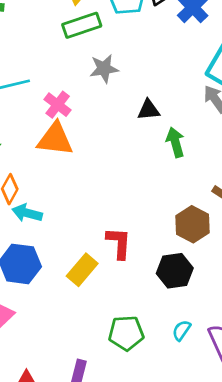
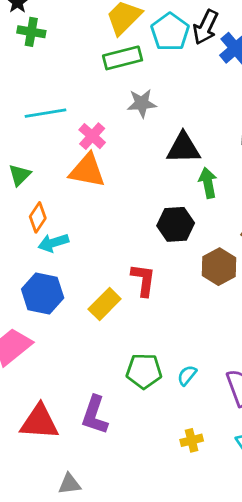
black triangle: (149, 110) -> (183, 148), size x1.5
cyan arrow: (27, 213) -> (53, 243), turned -36
black hexagon: (175, 271) -> (176, 224), moved
cyan semicircle: (181, 330) -> (187, 375), moved

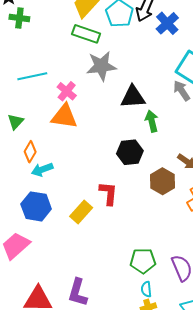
green rectangle: (123, 58) -> (86, 34), turned 36
gray star: (142, 103) -> (101, 66), size x1.4
green pentagon: (144, 371) -> (143, 261), moved
cyan semicircle: (187, 375) -> (146, 289), moved, turned -42

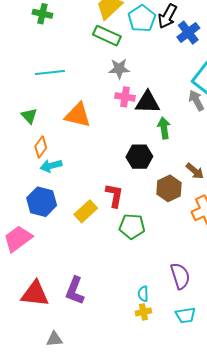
gray star: (101, 66) -> (119, 69), size x0.7
pink cross: (67, 91) -> (125, 97), moved, turned -36
green triangle: (16, 122) -> (29, 116), turned -30
green pentagon: (143, 261) -> (132, 226), moved

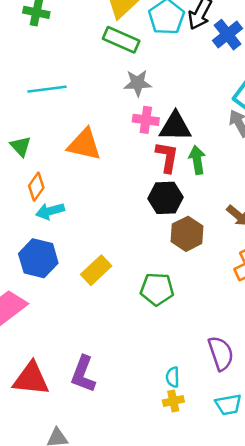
brown hexagon: (169, 188) -> (187, 234), moved
red L-shape: (114, 195) -> (167, 157), moved

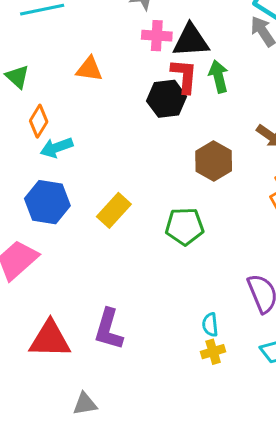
orange triangle: (84, 144) -> (89, 69), size x0.7
black hexagon: (165, 198) -> (167, 99), moved

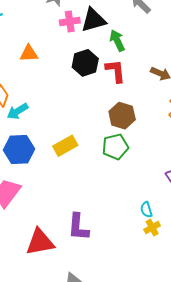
red L-shape: (184, 76) -> (115, 71), moved
brown hexagon: (214, 161) -> (122, 116), moved
yellow rectangle: (114, 210) -> (65, 146), turned 30

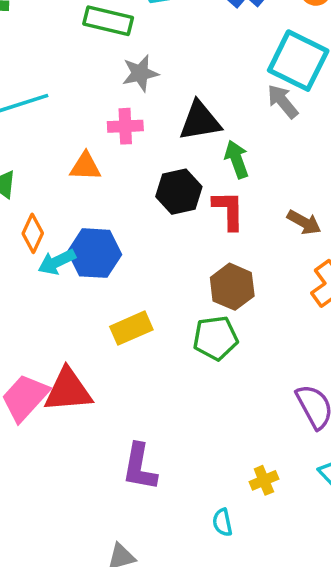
pink cross: (70, 21) -> (125, 126), moved
blue hexagon: (19, 150) -> (95, 253), moved
cyan semicircle: (146, 210) -> (222, 522), moved
red triangle: (40, 242) -> (68, 390), moved

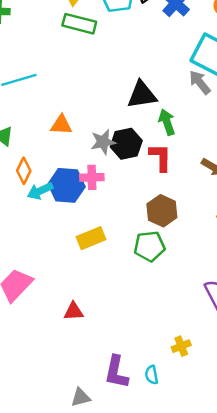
gray star: (140, 73) -> (103, 142), moved
pink cross: (125, 126) -> (92, 177), moved
red triangle: (68, 390) -> (74, 311), moved, size x0.6
purple L-shape: (140, 467) -> (116, 372), moved

